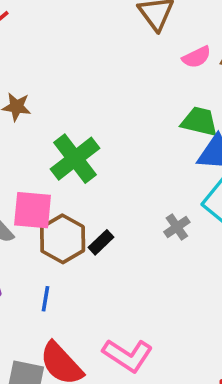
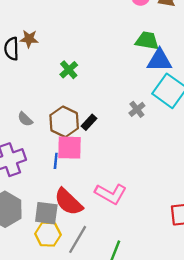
green cross: (75, 159) -> (69, 70), size x0.6
pink square: (33, 210) -> (69, 148), moved

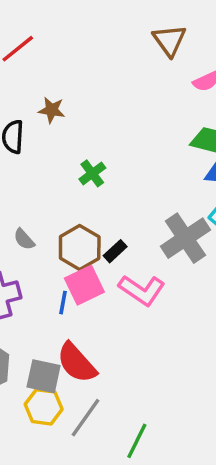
brown star: (29, 39) -> (52, 110), moved
gray cross: (137, 109) -> (185, 238), size x2.0
pink square: (69, 148) -> (84, 285), turned -32
pink L-shape: (111, 194) -> (142, 290), moved

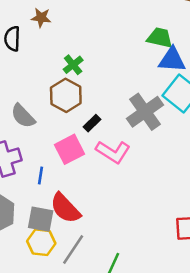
gray semicircle: (24, 239) -> (23, 116), size x1.5
brown hexagon: (80, 247) -> (66, 95), moved
blue line: (63, 303) -> (41, 175), moved

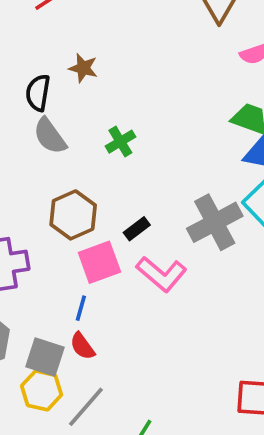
brown hexagon: (66, 95) -> (73, 215), moved
gray semicircle: (23, 116) -> (50, 136), moved
blue line: (41, 175) -> (81, 308), moved
red semicircle: (65, 208) -> (82, 346), size x0.6

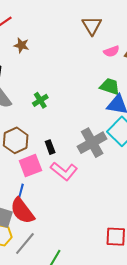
brown star: (83, 68) -> (21, 45), moved
black rectangle: (137, 229) -> (50, 147), turned -72
red semicircle: (82, 346) -> (22, 211), size x1.8

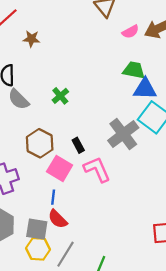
pink square: (30, 166) -> (60, 168), turned -30
pink L-shape: (64, 171) -> (97, 169), turned -144
red semicircle: (22, 211) -> (58, 219), size x0.7

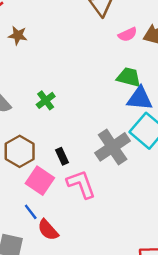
blue line: (53, 197) -> (31, 212), turned -48
red semicircle: (58, 219) -> (48, 230), moved

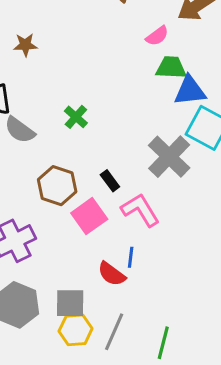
pink semicircle: (128, 34) -> (157, 36), moved
pink square: (40, 181) -> (89, 216), turned 32
blue line: (31, 212) -> (131, 257), moved, turned 56

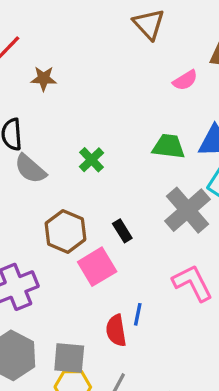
green trapezoid: (171, 68) -> (169, 146), moved
pink L-shape: (140, 210) -> (193, 283), moved
red semicircle: (112, 274) -> (116, 330), turned 40

